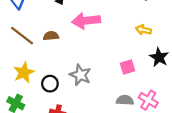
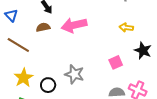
brown semicircle: (51, 36) -> (43, 27), moved

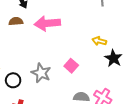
yellow arrow: (126, 28) -> (99, 41), moved
pink square: (116, 62) -> (71, 66), moved, turned -32

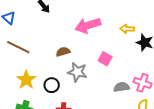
brown semicircle: (16, 21) -> (63, 52), moved
pink arrow: (47, 23) -> (88, 25), moved

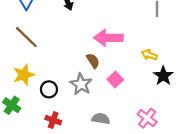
brown semicircle: (63, 52) -> (93, 61), moved, turned 56
gray semicircle: (122, 87) -> (101, 119), moved

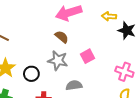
pink square: (115, 79) -> (88, 56), moved, turned 32
gray semicircle: (101, 119) -> (74, 85), moved

